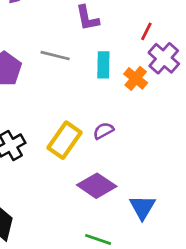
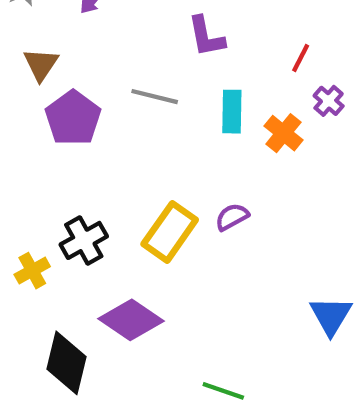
purple cross: (164, 58) -> (329, 101), size x0.6
purple diamond: (97, 186) -> (131, 320), moved
blue triangle: (142, 207) -> (331, 316), moved

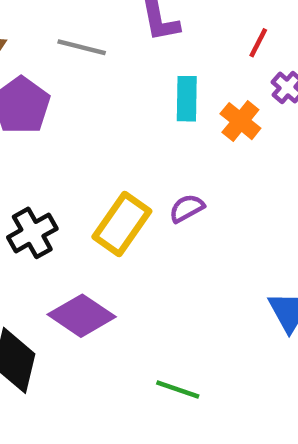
gray line: (155, 97) -> (82, 47), moved

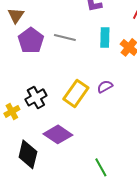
gray line: (82, 47) -> (65, 37), moved
green line: (178, 390) -> (101, 167), turned 42

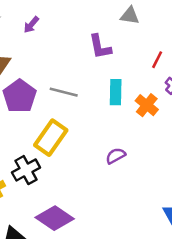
yellow rectangle: (76, 93) -> (51, 138), moved

